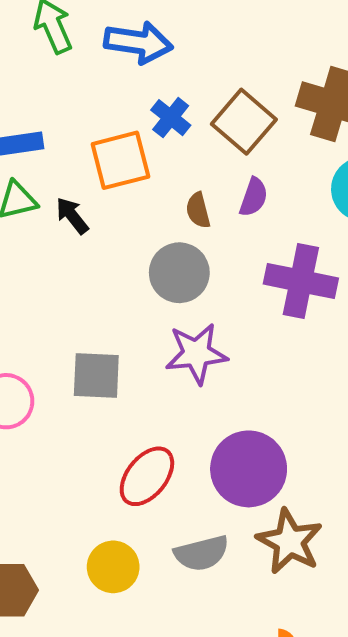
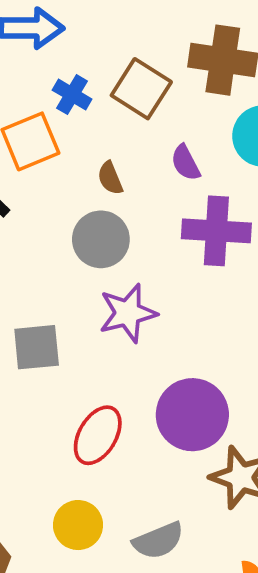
purple semicircle: (254, 197) -> (185, 163), moved, turned 141
gray semicircle: (202, 553) -> (158, 541), moved

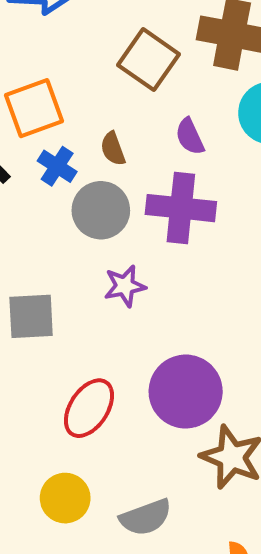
blue cross: (72, 95) -> (57, 166), moved
purple cross: (216, 231) -> (181, 208), moved
purple star: (128, 313) -> (125, 286), size x0.7

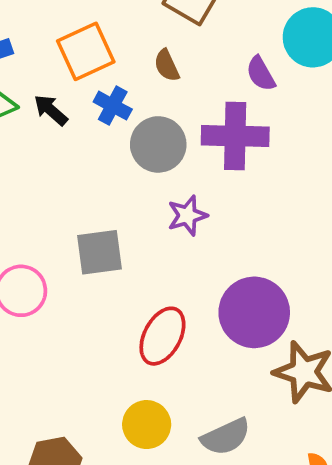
purple semicircle: (190, 137) -> (261, 74), moved
brown semicircle: (113, 149) -> (167, 65), moved

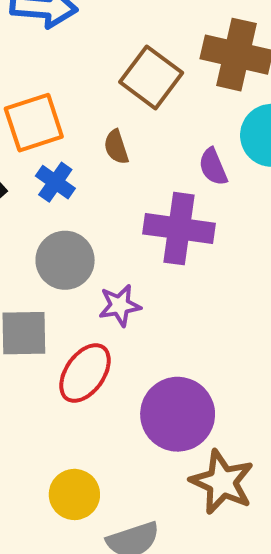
gray circle: (158, 144) -> (65, 260), moved
red ellipse: (162, 336) -> (85, 373), moved
yellow circle: (147, 425) -> (74, 494), moved

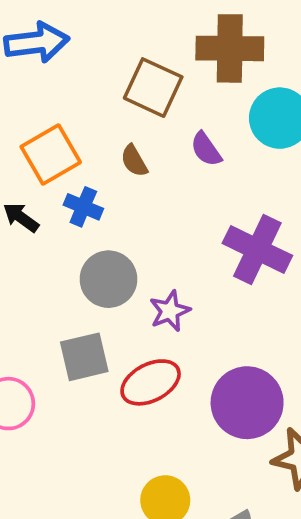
purple semicircle: (213, 167) -> (206, 149), moved
purple cross: (179, 229) -> (257, 249), moved, turned 30
red ellipse: (85, 373) -> (151, 382), turned 40

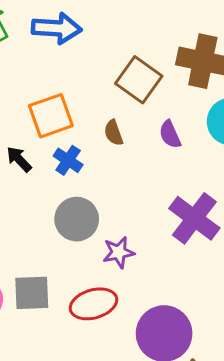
gray square: (84, 357) -> (32, 293), moved

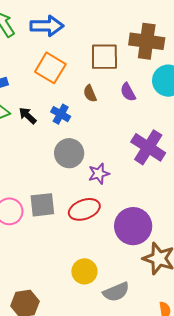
brown square: (139, 80) -> (104, 57), turned -32
orange square: (51, 116) -> (50, 68), moved, turned -36

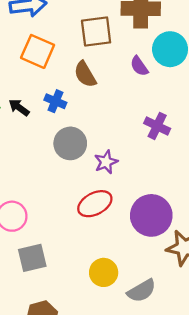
purple semicircle: (128, 92) -> (139, 66), moved
brown semicircle: (90, 93) -> (85, 74), size x1.4
purple cross: (148, 147) -> (157, 126), size x0.7
gray square: (42, 205) -> (32, 258), moved

